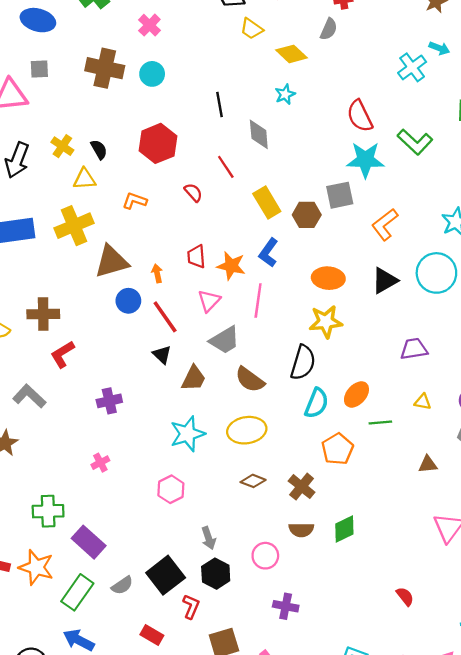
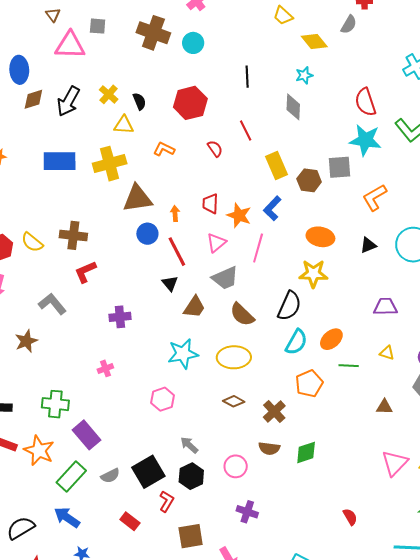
gray diamond: (259, 134) -> (293, 107), moved
black triangle: (385, 281) -> (368, 245), size x0.7
gray arrow: (209, 538) -> (189, 445), turned 144

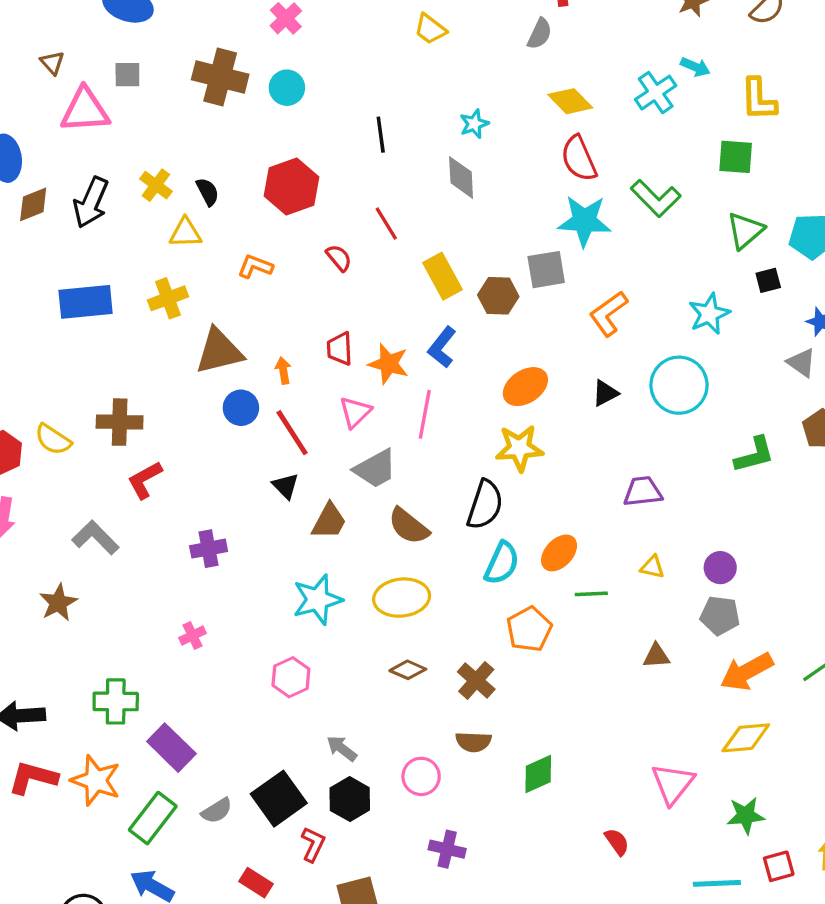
yellow diamond: (314, 42) -> (570, 101), moved
yellow cross: (110, 164) -> (168, 298), size x0.7
orange ellipse: (320, 237) -> (525, 387), turned -40
green diamond: (306, 452) -> (538, 774), moved
pink triangle: (395, 463) -> (673, 784), moved

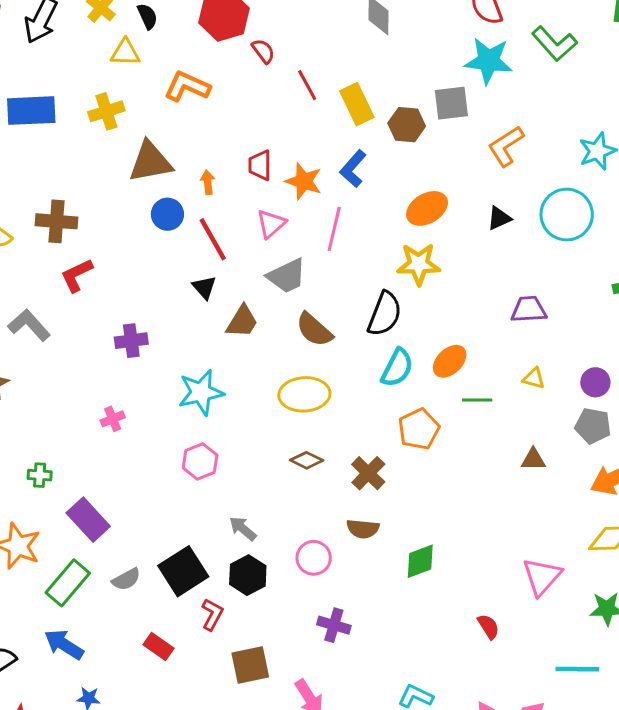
red line: (386, 223) -> (307, 85), moved
red semicircle: (339, 258) -> (263, 51), moved
orange L-shape: (255, 266) -> (187, 86), size x1.4
cyan star: (317, 600) -> (201, 392), moved
green cross: (116, 701) -> (40, 475), size x0.6

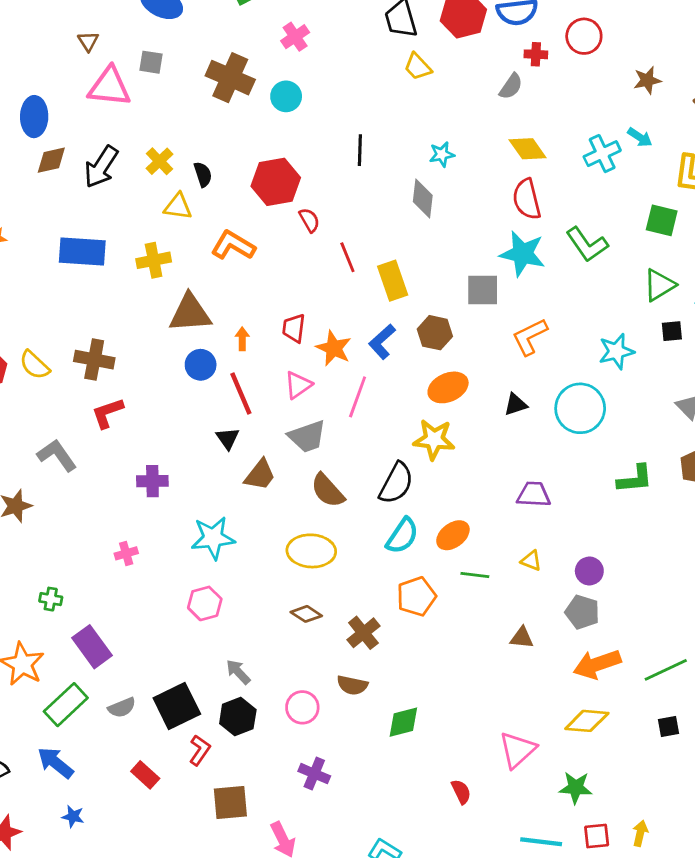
brown hexagon: (407, 125) -> (435, 333), moved

